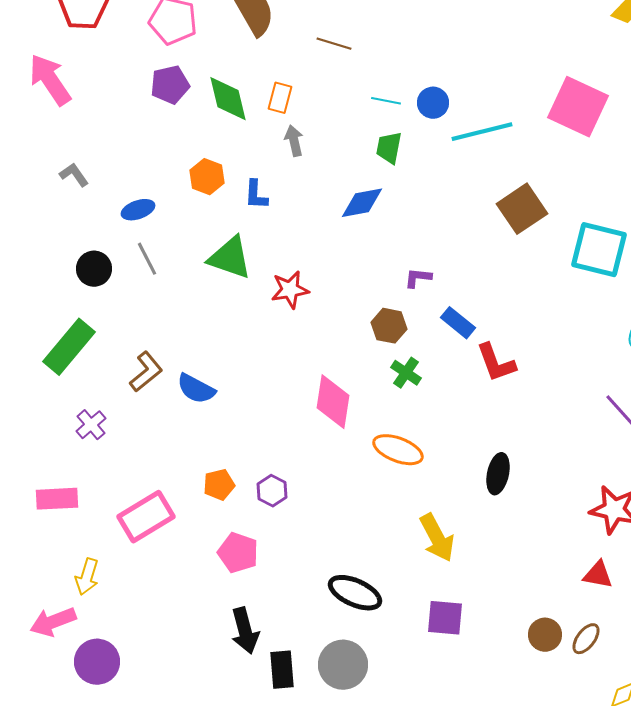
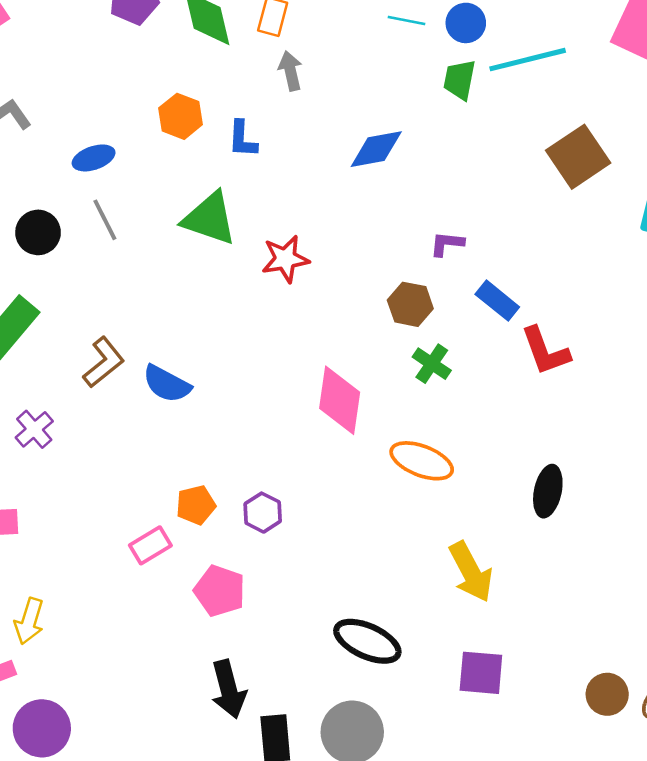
green trapezoid: (389, 148) -> (459, 80), moved
pink rectangle: (146, 517) -> (150, 545), moved, size x0.6

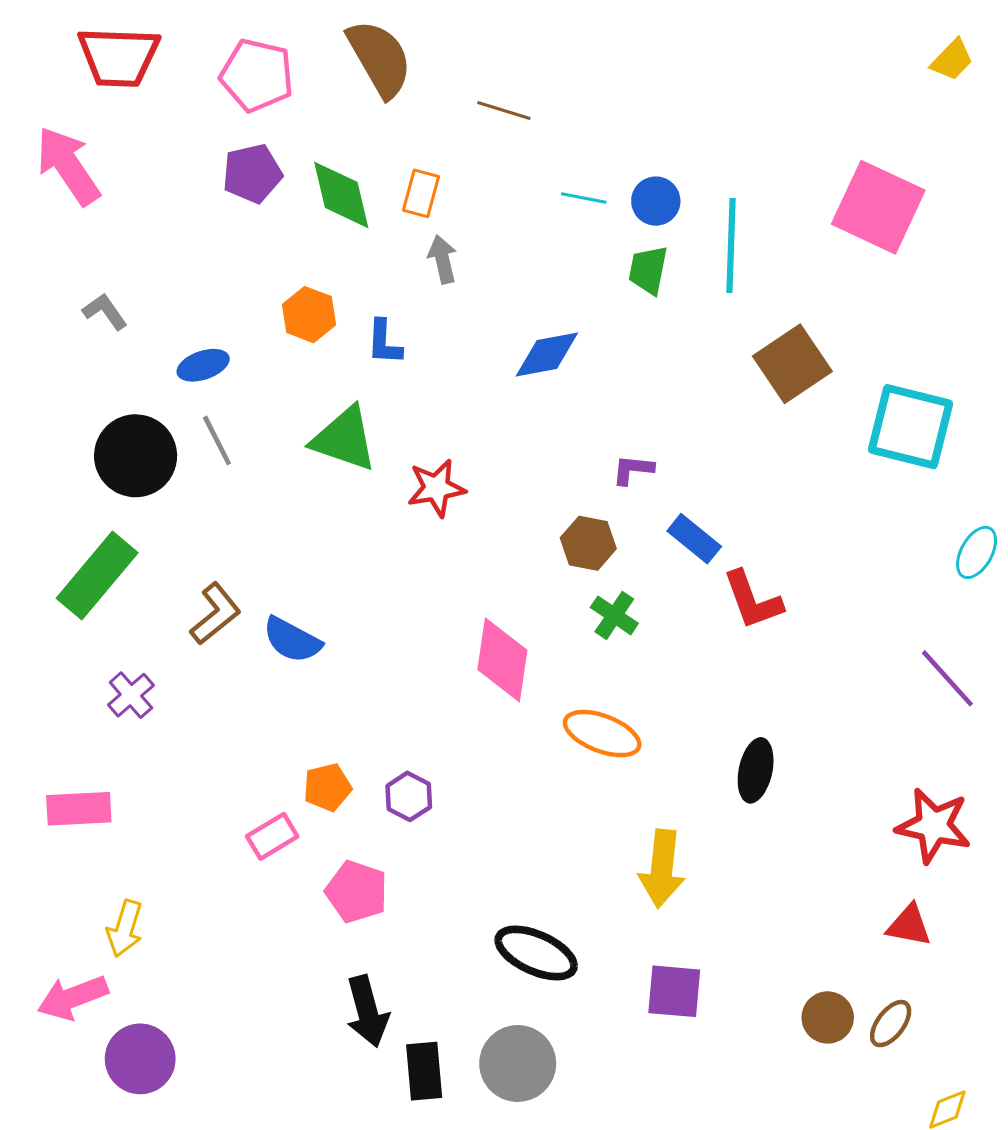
cyan line: (528, 60) -> (731, 246), turned -74
black circle: (38, 232) -> (136, 456), size x1.5
yellow arrow: (471, 572) -> (662, 869), turned 34

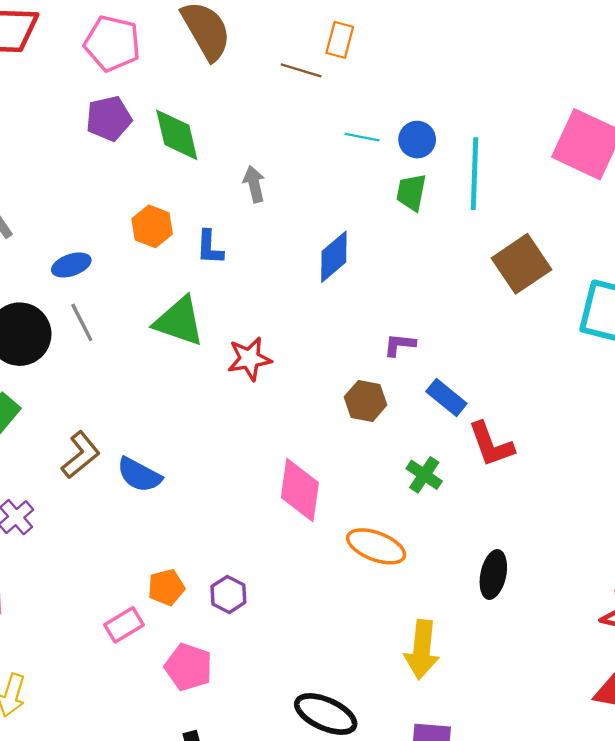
orange rectangle: (421, 193) -> (340, 40), moved
blue diamond: (547, 354) -> (334, 257), turned -30
green cross: (614, 615) -> (424, 475), moved

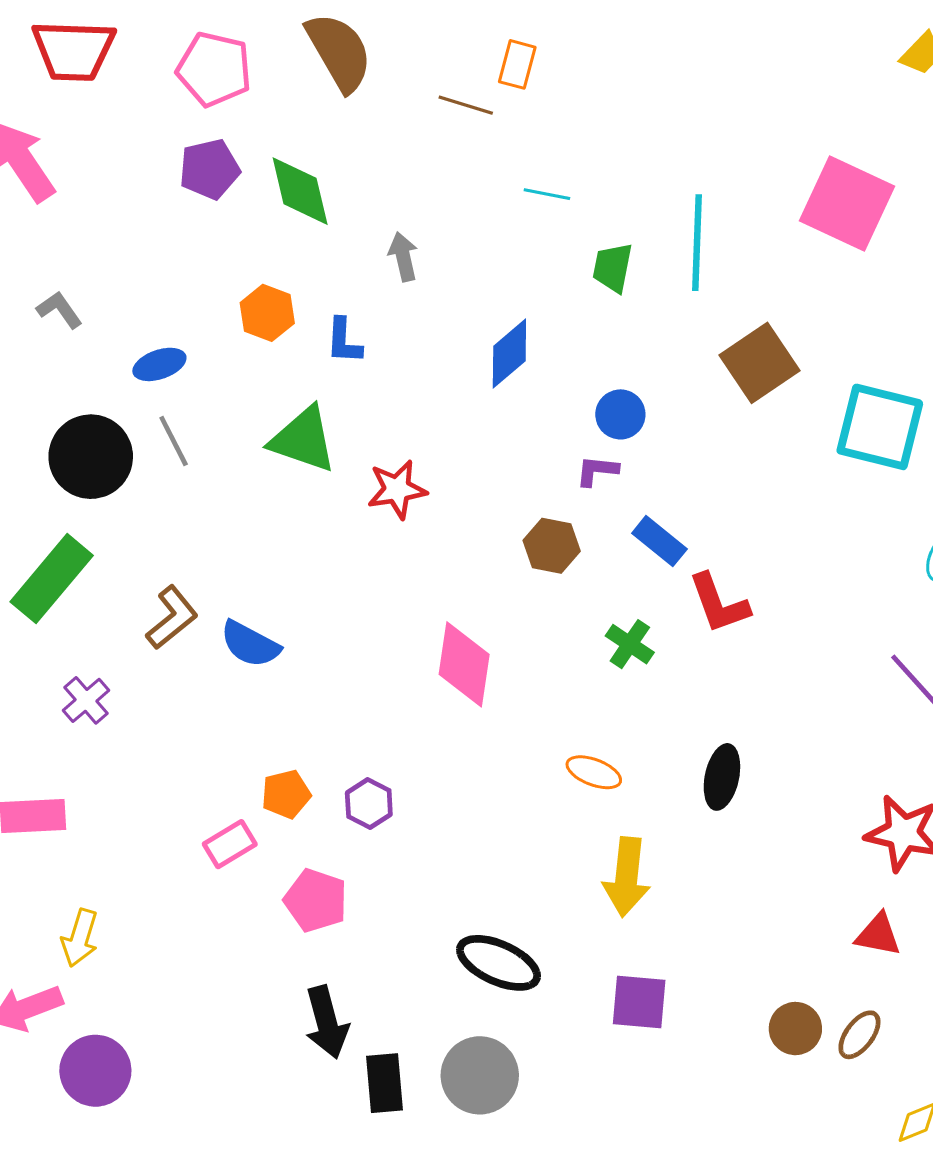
blue circle: (417, 140) -> (620, 414), moved
orange ellipse: (376, 546) -> (594, 772), moved, size x0.7

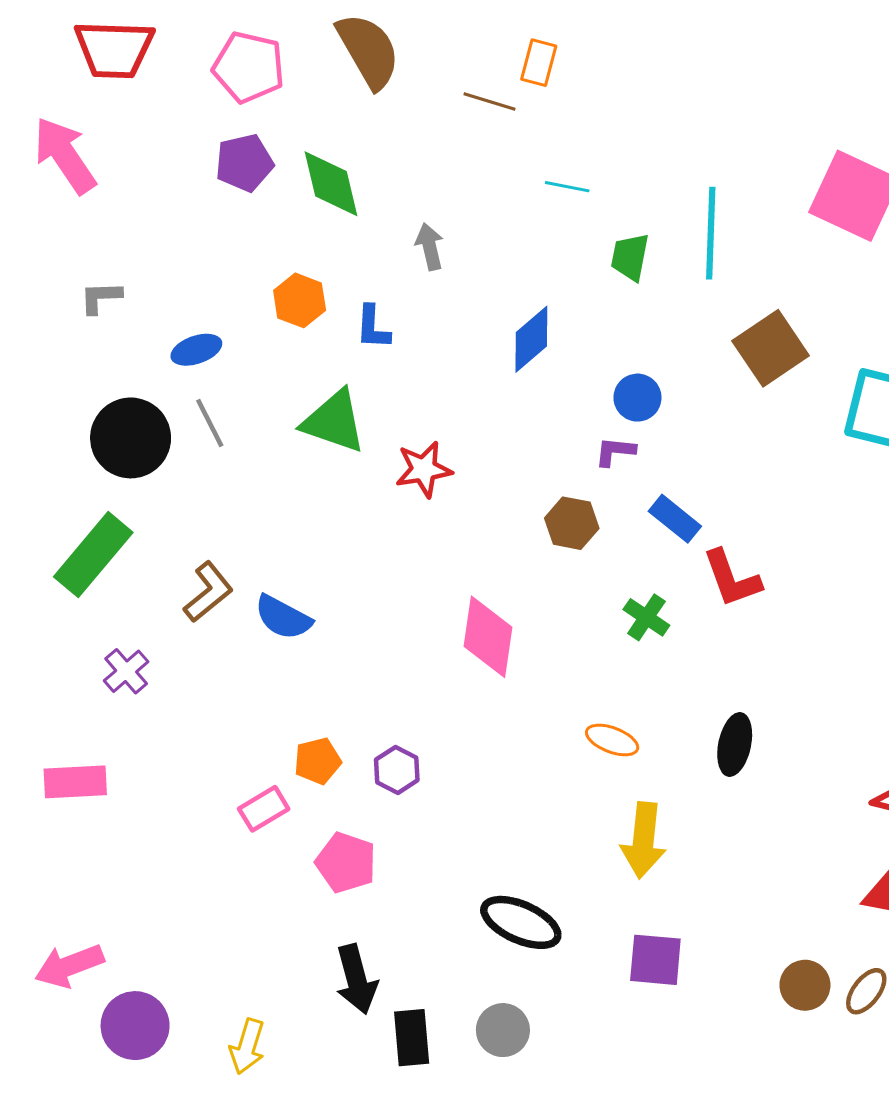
gray L-shape: (59, 310) -> (101, 297), turned -57
yellow arrow: (80, 938) -> (247, 1047), moved
gray circle: (480, 1075) -> (503, 1030), size x0.7

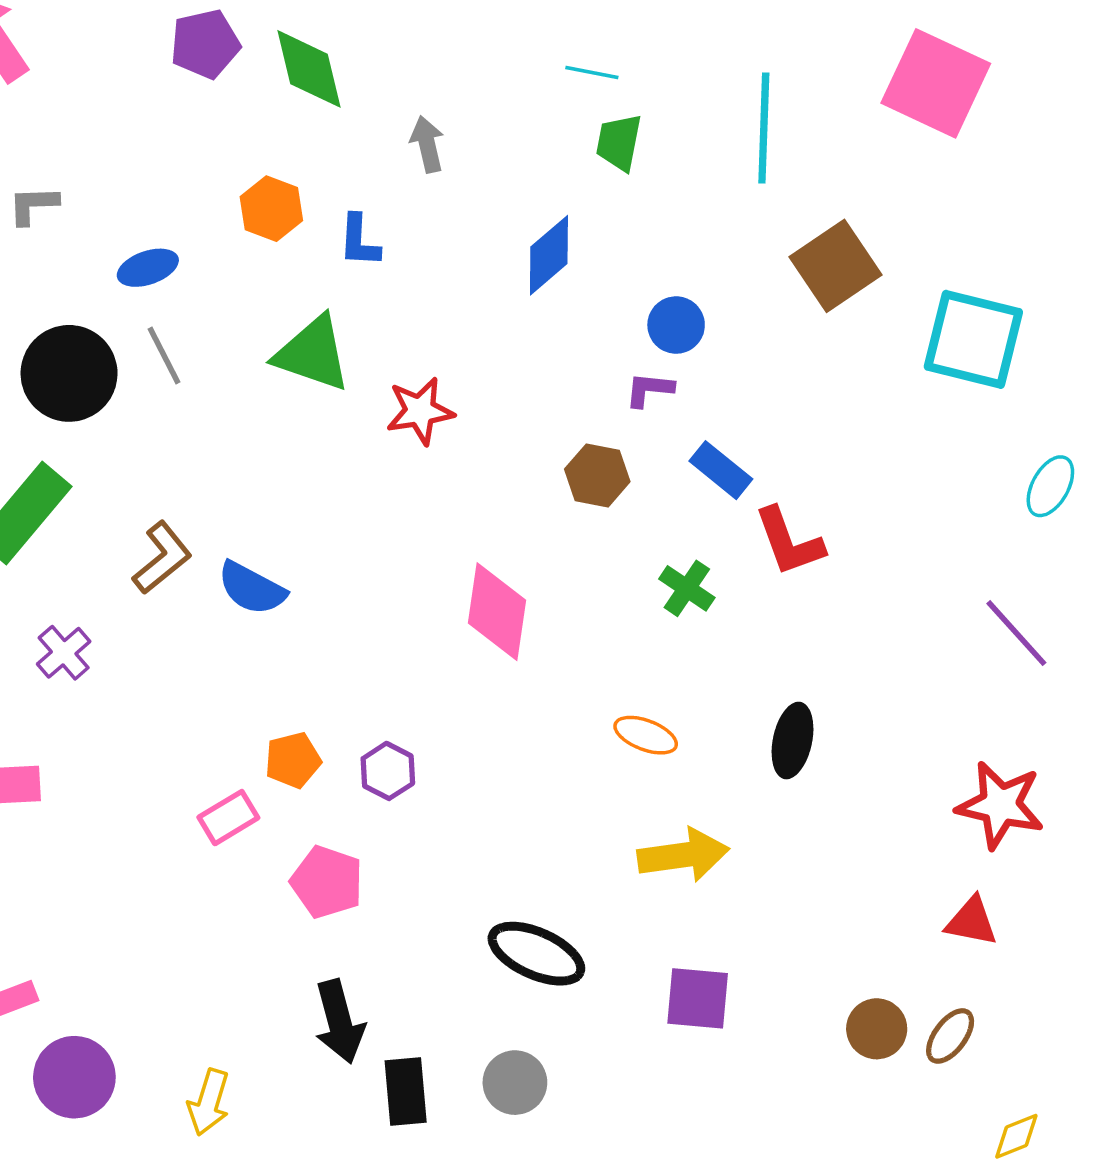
green trapezoid: (630, 257) -> (619, 142), moved
yellow arrow: (643, 840) -> (683, 855), turned -104

